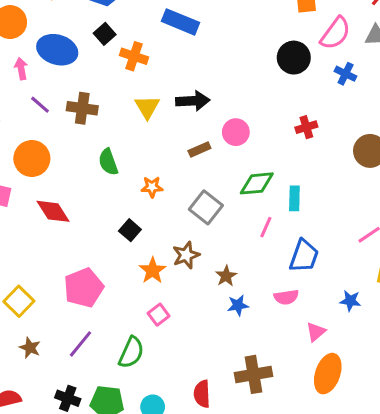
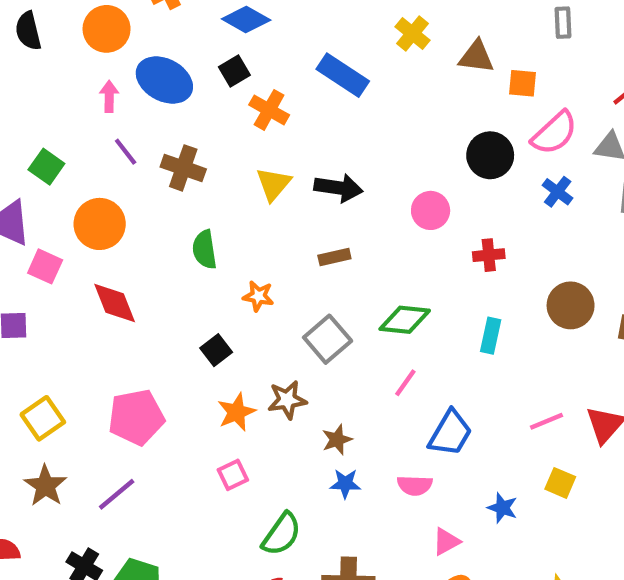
pink circle: (236, 132) -> (431, 210), moved
cyan rectangle: (294, 198) -> (491, 336), moved
brown star: (30, 348) -> (45, 486), size x1.4
green semicircle: (131, 352) -> (282, 534), moved

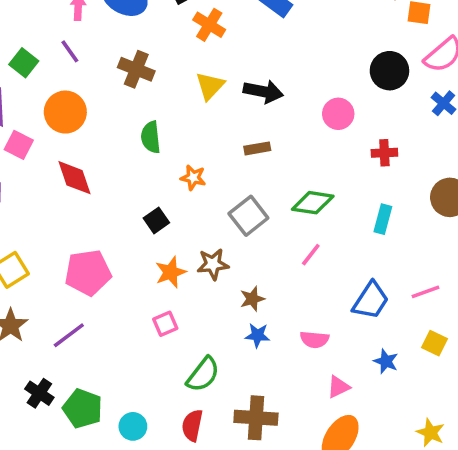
purple line: (126, 152) -> (70, 51), moved
blue trapezoid: (450, 433) -> (371, 300), moved

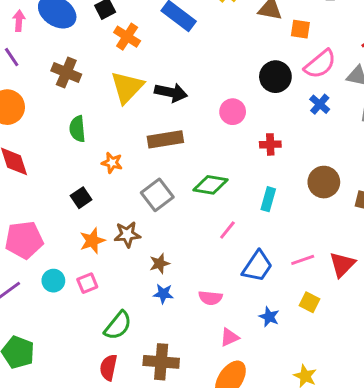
yellow triangle: (210, 86) -> (127, 87), size x1.4
brown rectangle: (257, 148) -> (165, 139), size x1.6
pink line: (311, 255) -> (227, 230), moved
cyan circle: (133, 426) -> (53, 281), moved

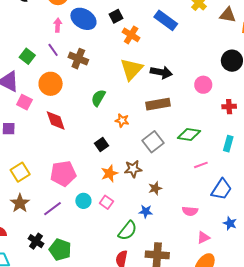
brown cross: (66, 73) -> (78, 59), moved
green semicircle: (77, 129) -> (98, 98), turned 36
pink line: (227, 230) -> (201, 165), turned 32
pink square: (87, 283) -> (106, 202), turned -32
blue star: (163, 294) -> (146, 211), moved

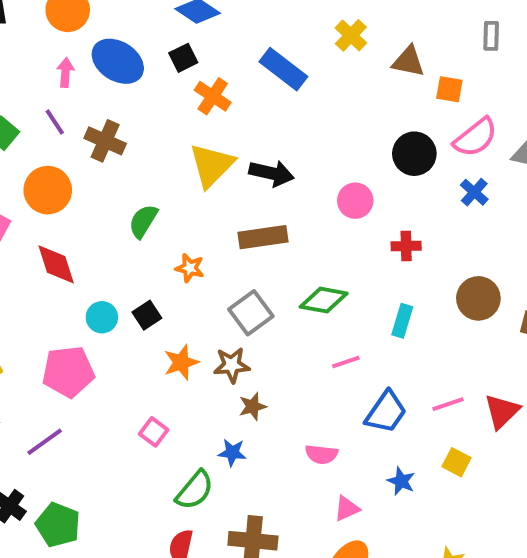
brown star: (133, 169) -> (232, 365), moved
orange star: (109, 173) -> (181, 362), moved
cyan circle: (83, 201) -> (102, 317), moved

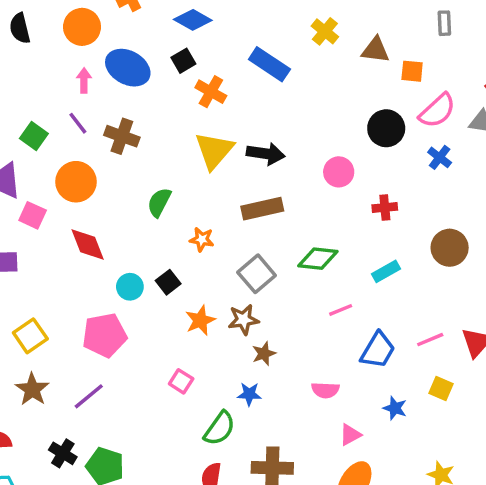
cyan rectangle: (402, 321) -> (386, 271), turned 48

